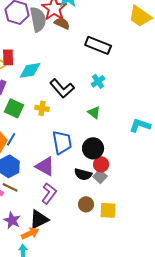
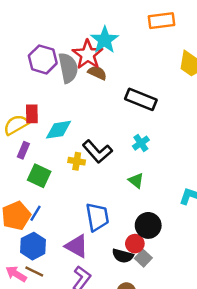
yellow cross: (42, 108) -> (77, 161), moved
black circle: (93, 148) -> (148, 225), moved
red circle: (101, 164) -> (135, 244), moved

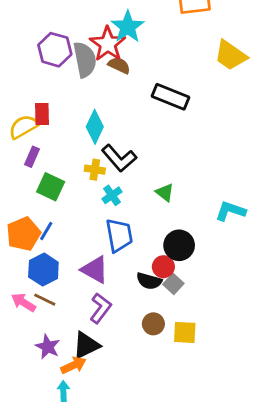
cyan diamond: (58, 130) -> (95, 127), moved, turned -56
cyan cross: (141, 143) -> (112, 195), moved

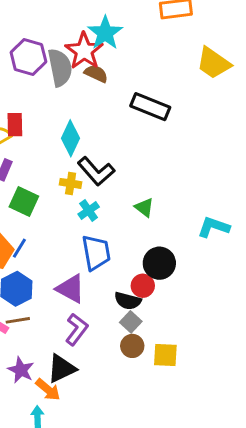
gray square: (173, 284) -> (131, 322), moved
brown line: (45, 300) -> (18, 320), turned -35
orange arrow: (73, 365) -> (48, 390), turned 65

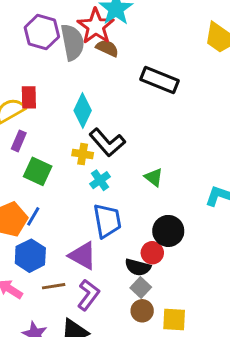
brown line: (18, 320) -> (54, 286), moved

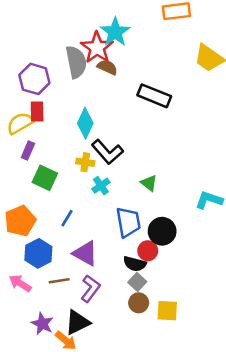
purple hexagon: (42, 32) -> (34, 79), moved
blue line: (33, 216) -> (67, 218), moved
blue trapezoid: (107, 221) -> (128, 222), moved

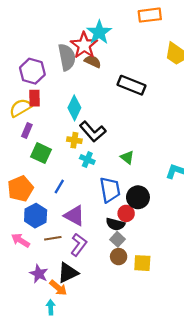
cyan cross: (101, 186) -> (87, 160), turned -32

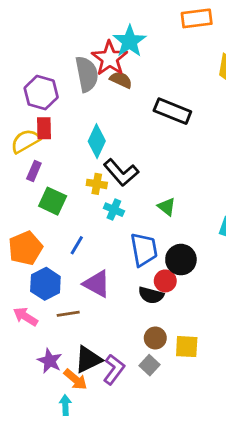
gray square: (117, 239) -> (150, 365), moved
purple L-shape: (79, 245) -> (114, 369), moved

